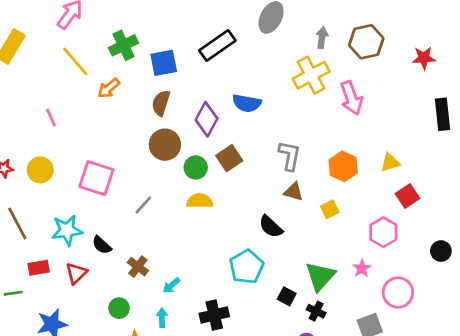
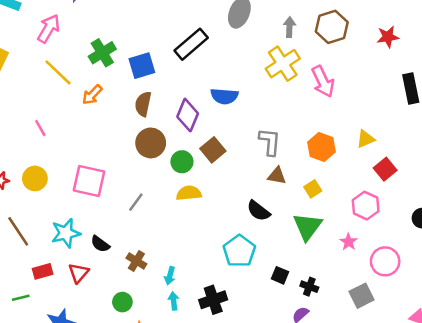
green triangle: (320, 276) -> (307, 227), moved
cyan arrow: (171, 285) -> (170, 276), turned -30
cyan arrow: (162, 318) -> (174, 301), moved

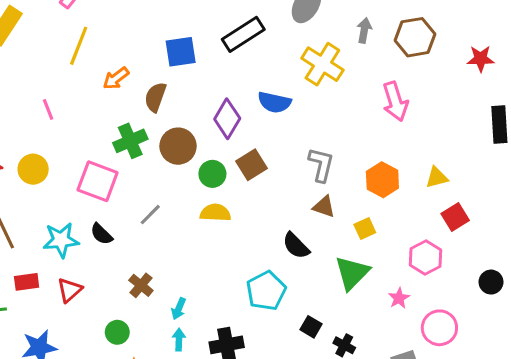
green cross: (102, 53) -> (130, 141), moved
yellow cross: (283, 64) -> (322, 64), moved, turned -32
yellow line: (58, 72) -> (79, 46), turned 60
brown semicircle: (143, 104) -> (155, 97), moved
black semicircle: (100, 244) -> (101, 234), moved

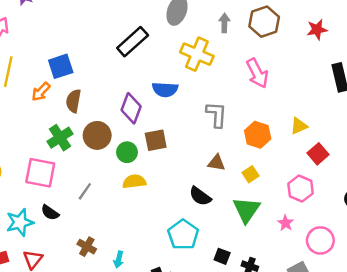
blue square: (181, 52) -> (61, 66), moved
brown square: (252, 165) -> (156, 140), turned 30
gray L-shape: (321, 165) -> (216, 115), moved

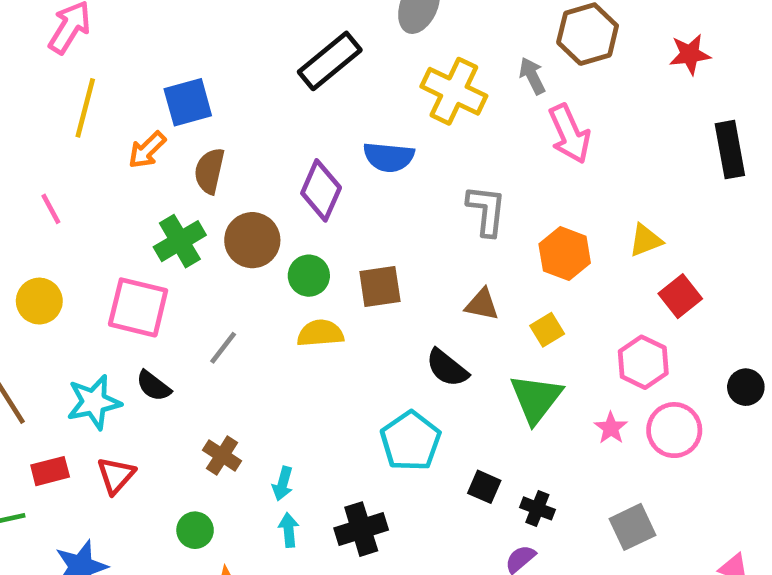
gray arrow: (224, 23) -> (532, 76), moved, turned -30
brown square: (156, 140) -> (380, 287), moved
pink circle: (320, 240) -> (674, 430), moved

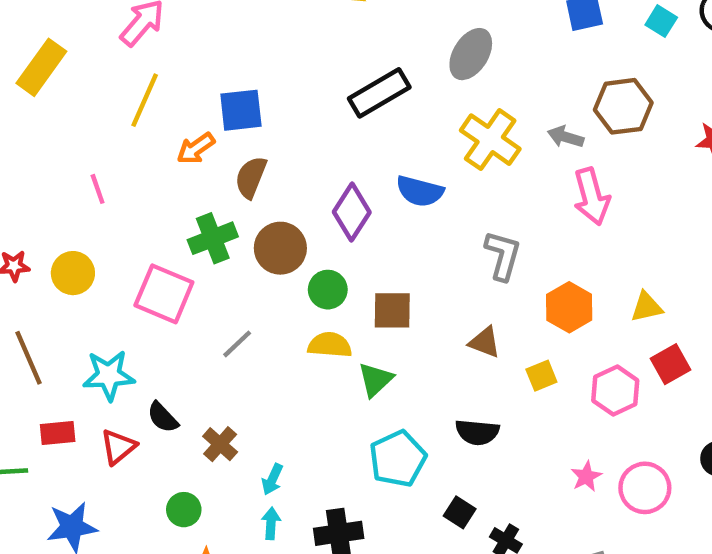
gray arrow: (532, 76) -> (566, 137), turned -56
pink hexagon: (643, 362) -> (615, 391), moved
black semicircle: (447, 368) -> (477, 432), moved, turned -42
black semicircle: (153, 386) -> (163, 417), moved
green triangle: (536, 399) -> (376, 380), moved, size x0.7

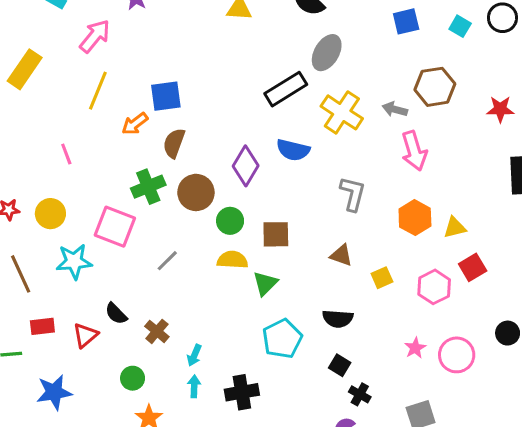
black rectangle: (379, 93) -> (286, 89), moved
orange hexagon: (569, 307) -> (415, 218), moved
cyan star: (109, 375) -> (74, 262), moved
black square: (460, 512) -> (340, 365), moved

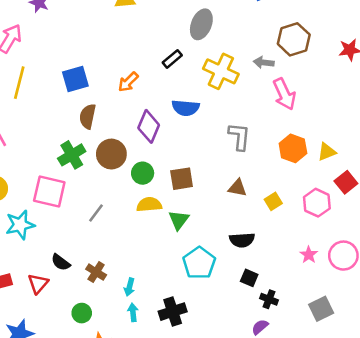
black rectangle: (286, 89) -> (172, 59), size x0.6
orange arrow: (135, 124) -> (128, 82), moved

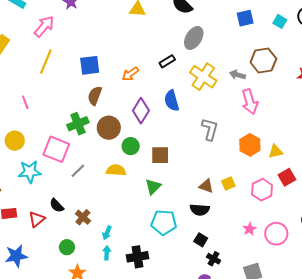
blue semicircle: (186, 108) -> (172, 101), turned 60
brown triangle: (237, 188) -> (206, 186), moved
yellow semicircle: (149, 205) -> (116, 170), moved
gray line: (96, 213) -> (78, 171), moved
cyan pentagon: (199, 263) -> (164, 222), turned 30

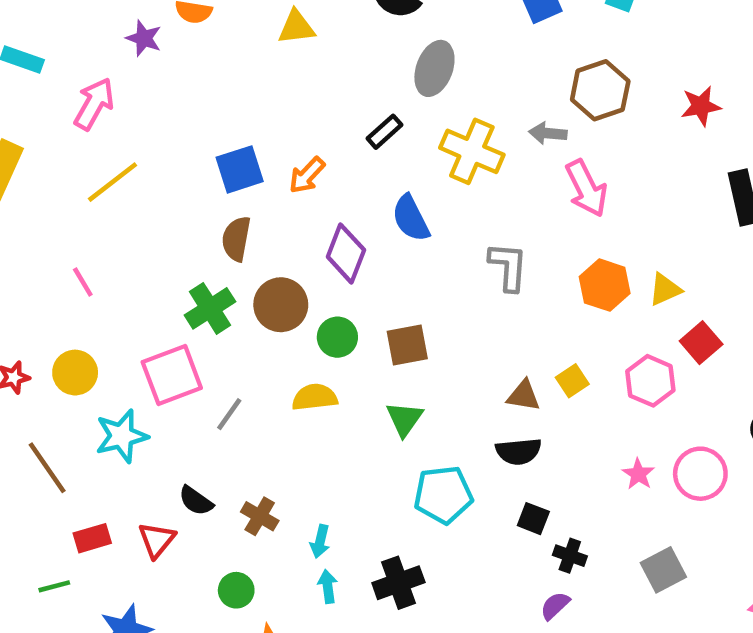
yellow line: (46, 61) -> (112, 182), turned 40
blue square: (90, 65) -> (240, 169), moved
pink square: (56, 149) -> (172, 375), turned -32

